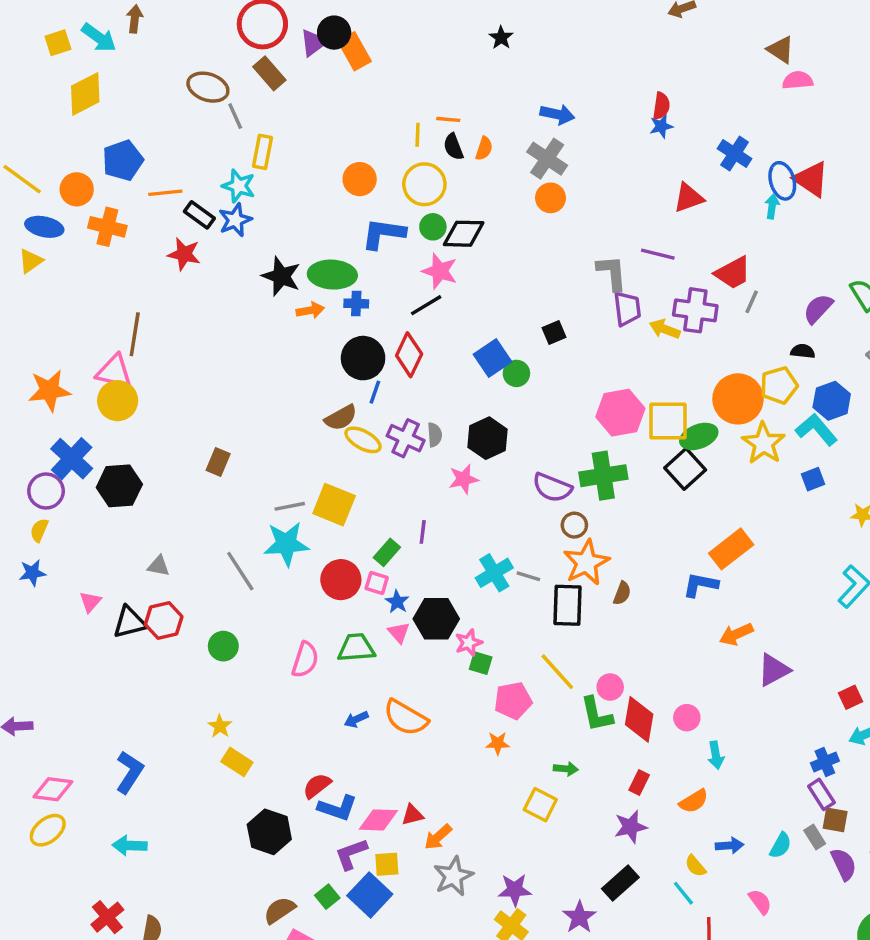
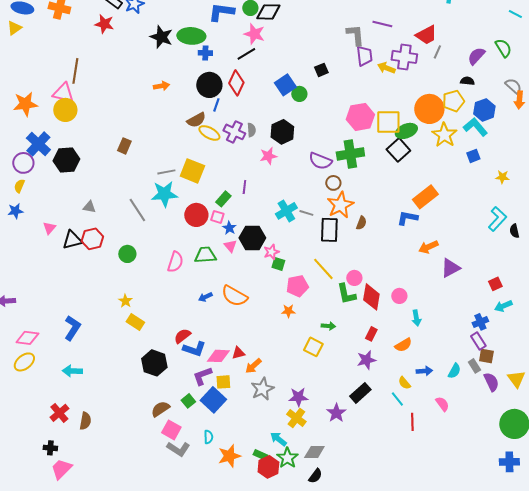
orange arrow: (310, 310) -> (161, 86), moved

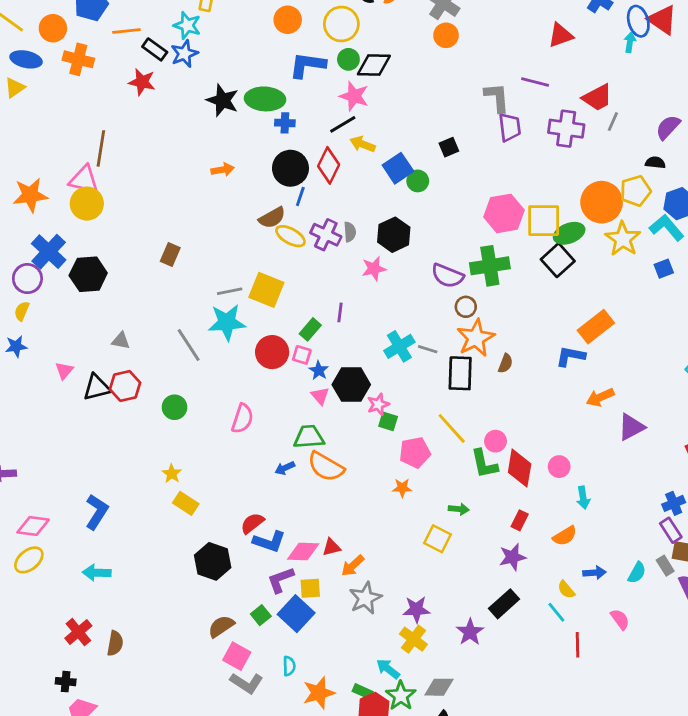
yellow arrow: (386, 68) -> (363, 144), moved
green trapezoid: (205, 255) -> (309, 437), moved

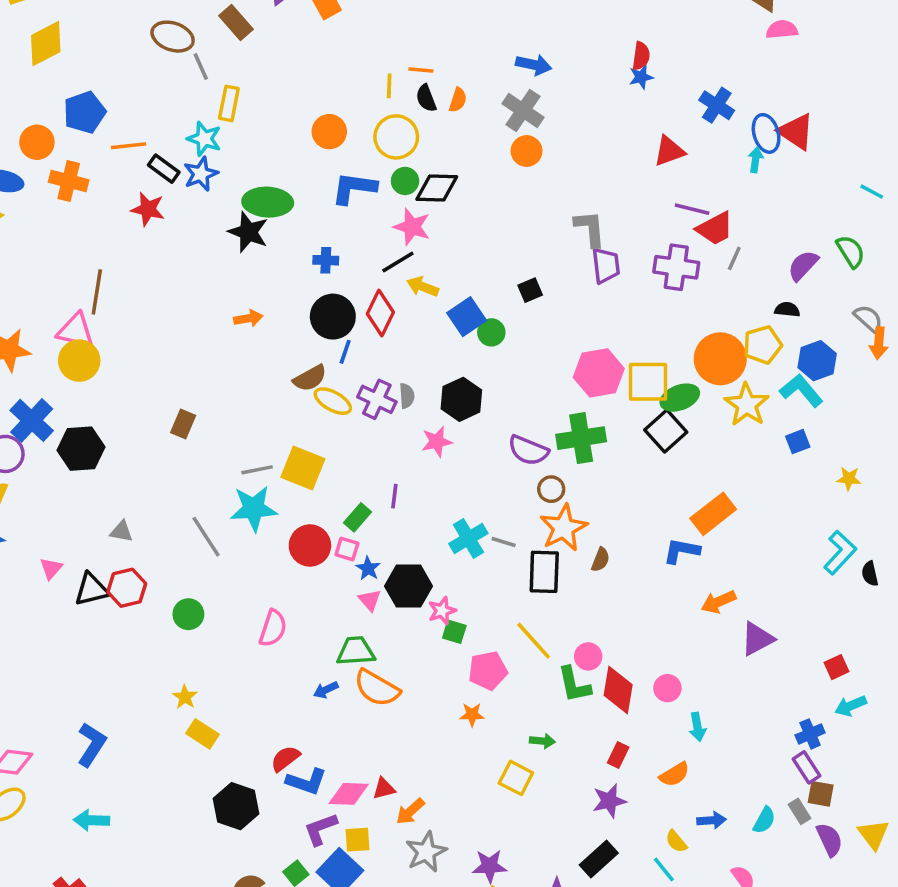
purple line: (535, 82) -> (692, 209), moved
green ellipse: (265, 99) -> (268, 202), moved

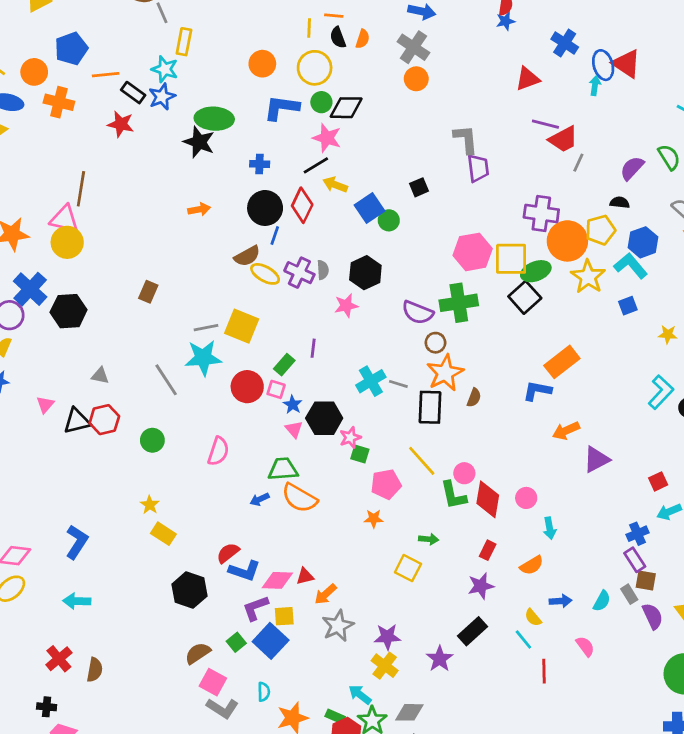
purple cross: (676, 267) -> (541, 213), moved

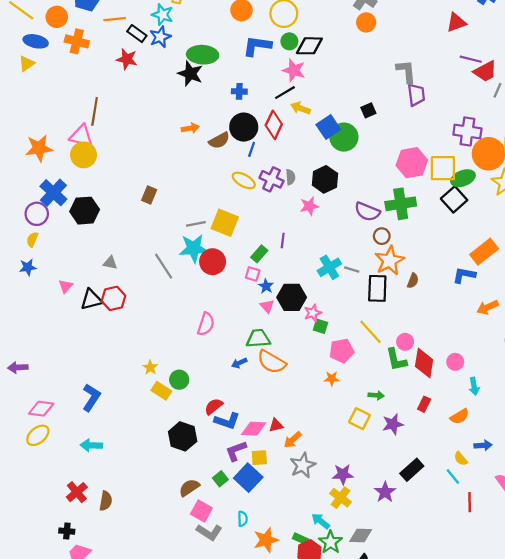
green circle: (389, 220) -> (344, 137), size x1.6
brown semicircle: (247, 256) -> (219, 140), moved
red circle: (247, 387) -> (213, 262), moved
green circle: (152, 440) -> (179, 380), moved
purple star: (481, 586) -> (393, 424), moved

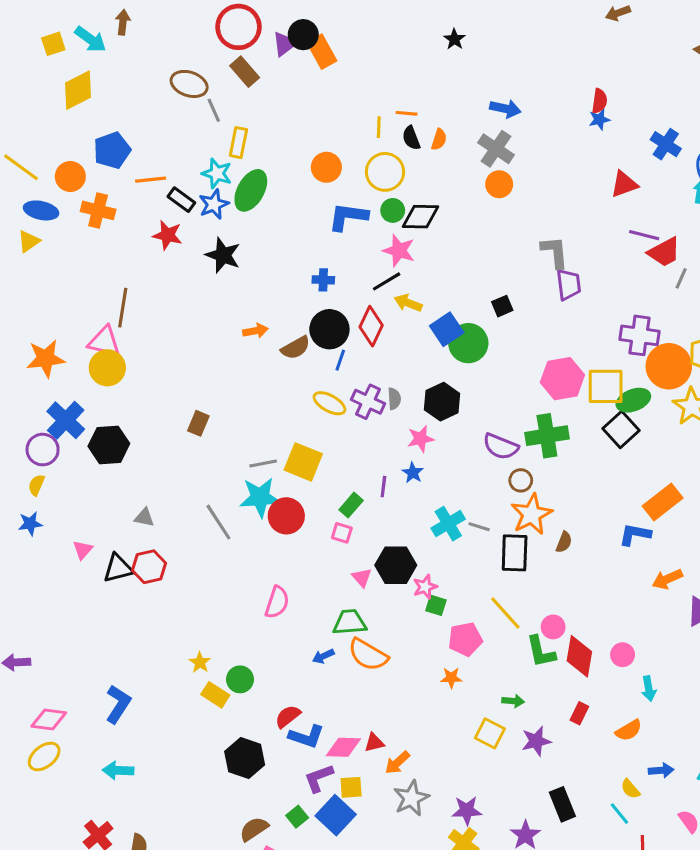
green ellipse: (203, 55) -> (251, 190), moved, turned -64
black star: (190, 74) -> (223, 255), moved
blue star: (266, 286) -> (413, 473), moved
black rectangle: (412, 470) -> (562, 804), turned -70

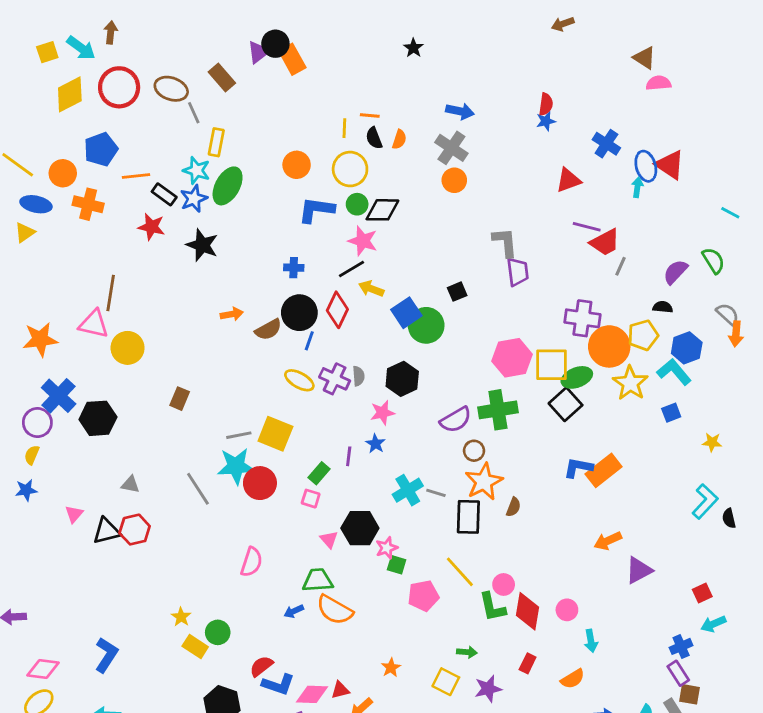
red circle: (238, 27) -> (119, 87), moved
yellow circle: (107, 368) -> (128, 348), moved
purple semicircle: (501, 446) -> (456, 420), turned -52
blue L-shape: (635, 534) -> (578, 468), moved
orange star: (451, 678) -> (391, 668), moved, turned -30

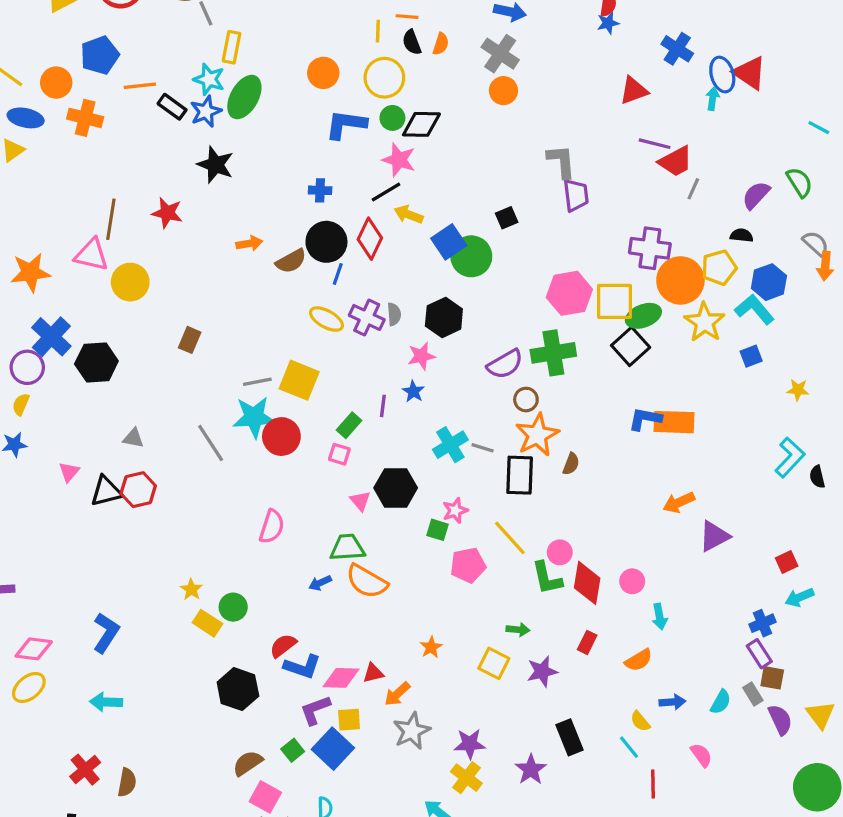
red star: (151, 227) -> (167, 213), moved
orange rectangle: (604, 470) -> (674, 422), turned 40
pink star: (387, 548) -> (455, 511), moved

